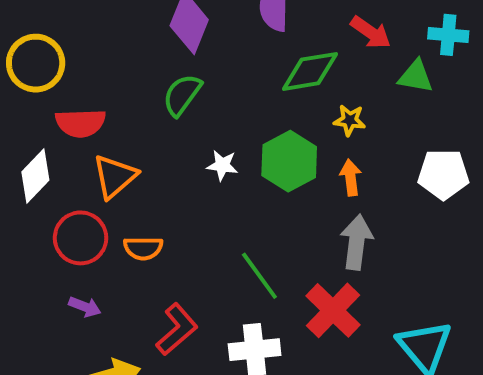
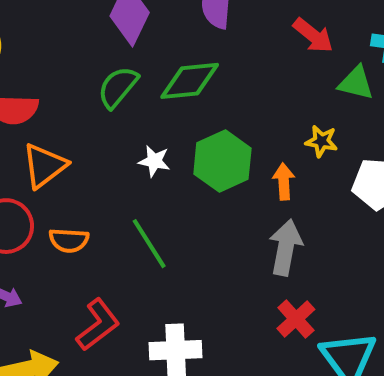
green diamond: (310, 71) -> (190, 81), moved
yellow star: (350, 120) -> (321, 141), moved
green line: (259, 276) -> (149, 244), moved
red cross: (333, 310) -> (296, 319), moved, size x0.7

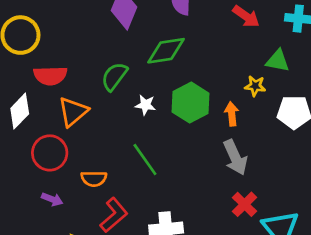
green triangle: (356, 83) -> (278, 61), moved
green semicircle: (118, 87) -> (114, 76), moved
orange semicircle: (69, 240) -> (94, 179), moved
gray arrow: (286, 247) -> (235, 157), turned 148

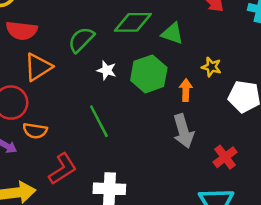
green triangle: (278, 61) -> (172, 33), moved
orange semicircle: (94, 179) -> (35, 131), moved
red cross: (244, 204) -> (225, 157), moved

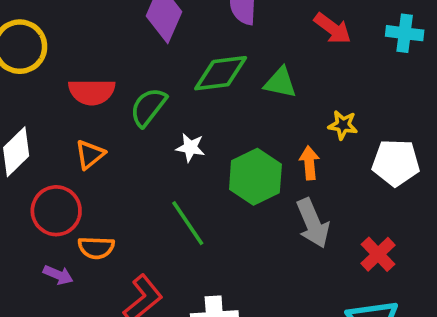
red semicircle: (22, 31) -> (92, 92), moved
orange triangle: (38, 67) -> (90, 154), size x0.7
green hexagon: (149, 74) -> (255, 177), moved

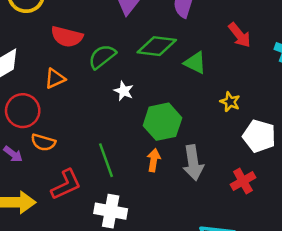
orange arrow: (309, 163) -> (154, 160), moved
green line: (188, 223) -> (106, 160), moved
red cross: (378, 254) -> (243, 181), moved

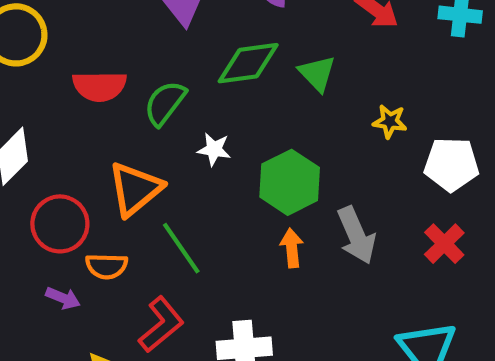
green triangle: (195, 63) -> (317, 73), turned 35
orange triangle: (55, 79) -> (135, 189), moved, size x1.6
green line: (106, 160) -> (181, 248), moved

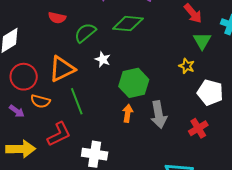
green triangle: (317, 73) -> (202, 41), moved
red semicircle: (100, 86) -> (57, 18), size x0.7

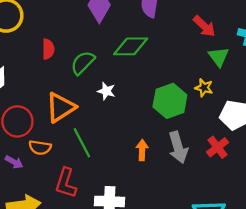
red semicircle: (57, 18) -> (48, 49), turned -96
green hexagon: (134, 83) -> (170, 101), moved
red cross: (198, 128) -> (218, 147), moved
red L-shape: (59, 134) -> (66, 183), turned 140

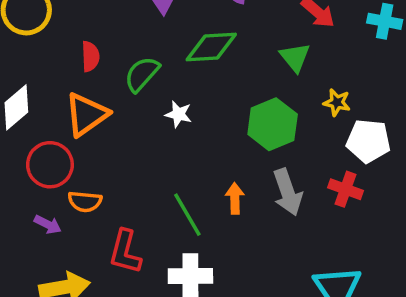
green triangle: (219, 57) -> (295, 57), moved
yellow star: (204, 88) -> (337, 102), moved
orange triangle: (61, 107) -> (86, 114), moved
green line: (82, 143) -> (187, 215), moved
red cross: (218, 147) -> (346, 189), turned -30

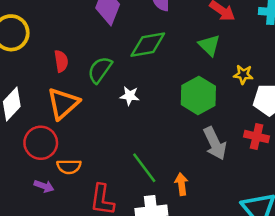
orange arrow: (235, 198) -> (181, 184), moved

